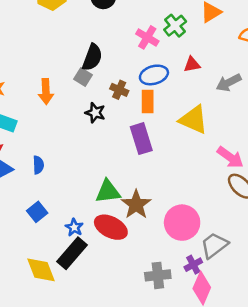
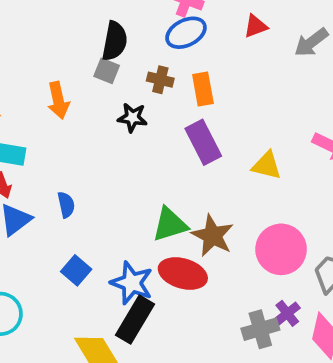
blue ellipse: (154, 75) -> (186, 33), moved
yellow triangle: (194, 120) -> (267, 165), moved, size x0.7
blue star: (74, 227) -> (132, 283), size x1.6
purple cross: (193, 265) -> (287, 313), moved

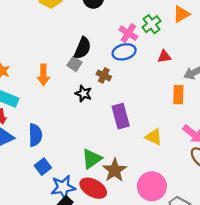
orange rectangle: (203, 89) -> (178, 95), moved
blue semicircle: (66, 205) -> (35, 135), size x1.5
green triangle: (170, 224) -> (92, 159), turned -30
blue square: (76, 270) -> (43, 167), moved
blue star: (132, 283) -> (63, 187), turned 30

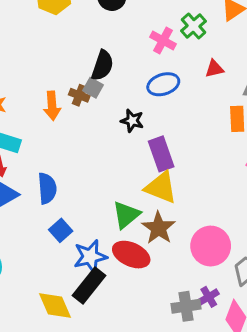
blue ellipse: (124, 52) -> (163, 84), moved
brown cross: (104, 75) -> (79, 95), moved
black star: (83, 94) -> (132, 121), moved
yellow triangle: (154, 137) -> (161, 187), moved, size x1.4

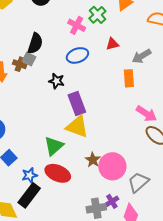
brown star: (158, 228) -> (93, 160), moved, size x0.7
blue star: (90, 256) -> (30, 175), size x0.7

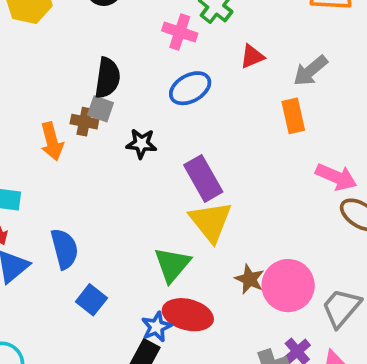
black star: (57, 81) -> (141, 144), moved
yellow triangle: (77, 127) -> (211, 222), turned 40
blue star: (30, 175) -> (156, 327), moved

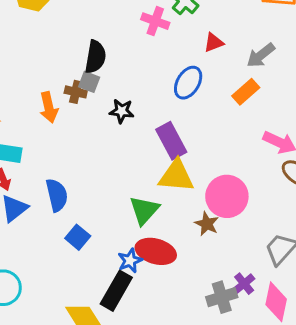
blue ellipse: (190, 88) -> (188, 83), moved, turned -32
orange rectangle: (293, 116) -> (246, 92), turned 60
yellow triangle: (211, 222) -> (176, 176), turned -48
pink circle: (288, 286) -> (227, 196), moved

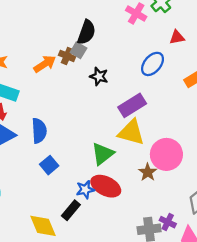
orange arrow: (49, 107) -> (45, 64), turned -120
purple rectangle: (171, 141) -> (132, 105), turned 76
purple cross: (244, 284) -> (168, 222), turned -35
black rectangle: (116, 291) -> (71, 210), size x0.7

